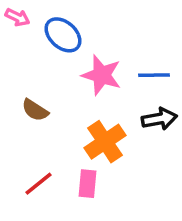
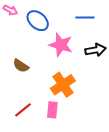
blue line: (154, 75) -> (85, 17), moved
black arrow: (159, 119) -> (95, 50), moved

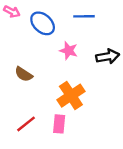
blue line: (85, 17) -> (84, 16), moved
pink star: (61, 45) -> (69, 51), size x0.7

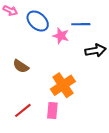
blue line: (84, 16) -> (81, 24), moved
pink star: (69, 51) -> (61, 36), moved

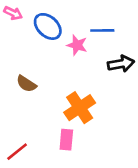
red line: (23, 110) -> (17, 152), moved

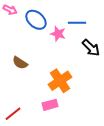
black arrow: (121, 64) -> (91, 48), turned 54
pink rectangle: (66, 140) -> (50, 105), turned 70

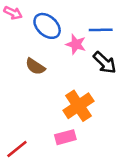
black arrow: (91, 48) -> (105, 63), moved
brown semicircle: (20, 63) -> (35, 67), moved

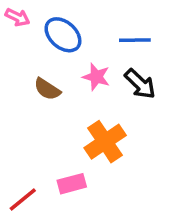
pink star: (76, 44) -> (96, 77), moved
pink rectangle: (65, 137) -> (72, 184), moved

